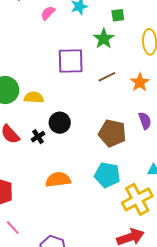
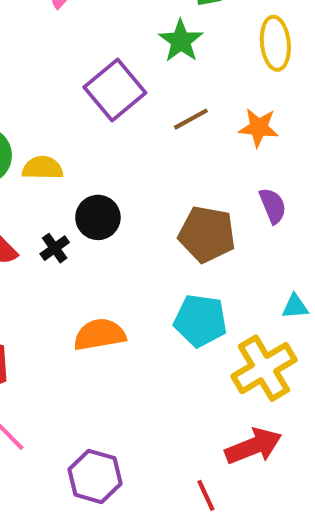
purple square: (71, 61) -> (115, 90), turned -36
orange star: (140, 82) -> (259, 128), turned -30

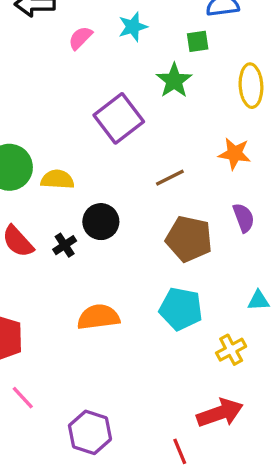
brown line: (191, 119) -> (170, 178), moved
yellow cross: (264, 368) -> (231, 350), size x0.6

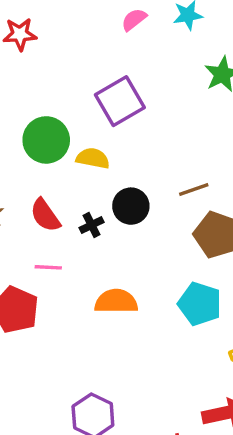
purple square: (119, 118) -> (120, 101), moved
brown line: (170, 178) -> (194, 189), moved
pink line: (23, 398) -> (48, 267), moved, turned -52

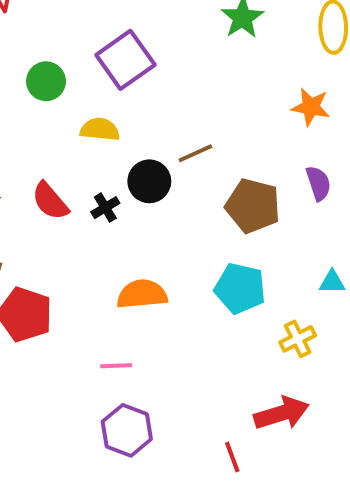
green circle: (46, 140) -> (46, 81), moved, size x0.7
brown line: (194, 189) -> (195, 153), moved
pink line: (48, 267) -> (116, 366), moved

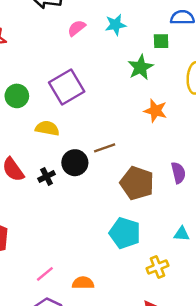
orange star: (311, 107) -> (155, 111), moved
orange semicircle: (142, 294) -> (83, 283), moved, size x0.7
pink line: (116, 366) -> (45, 274), turned -42

